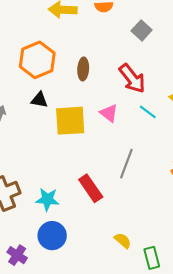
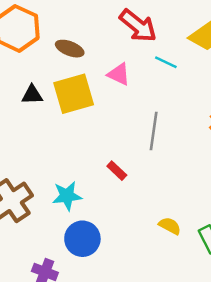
brown ellipse: (83, 69) -> (70, 49), moved, turned -60
black triangle: (39, 100) -> (32, 95), moved
red rectangle: (91, 188) -> (117, 171), size x0.6

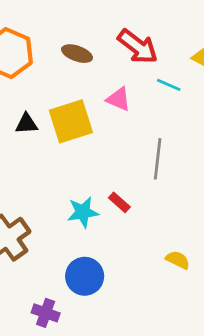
brown ellipse: (70, 49) -> (77, 54), moved
cyan star: (67, 196) -> (83, 212), moved

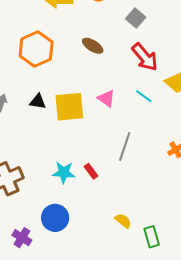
red arrow: (138, 47) -> (145, 57), moved
brown ellipse: (77, 54) -> (93, 46), moved

